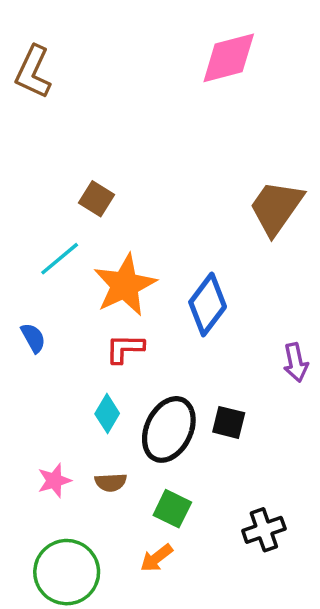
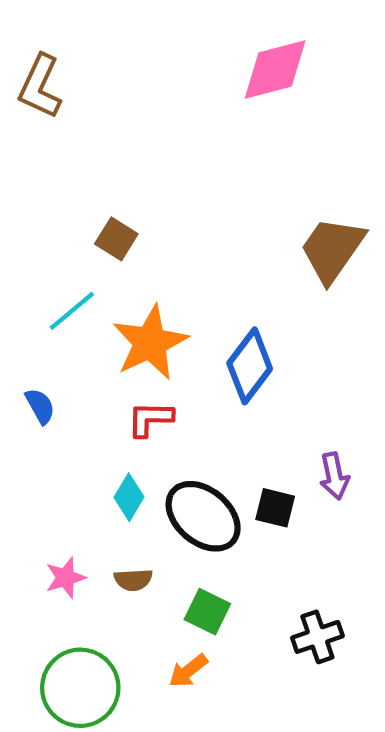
purple arrow: (296, 363) -> (334, 476), moved
black ellipse: (169, 429) -> (203, 516), turned -76

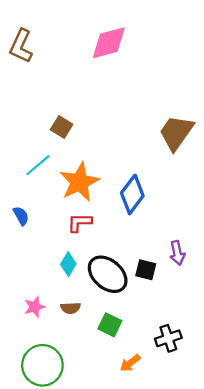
pink diamond: (275, 69) -> (109, 43), moved
orange arrow: (188, 671) -> (130, 363), moved

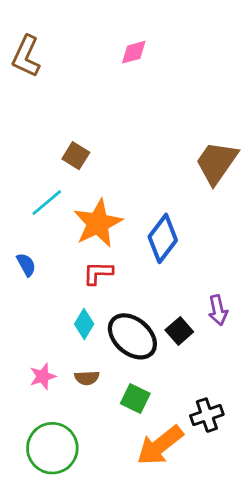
pink diamond: (109, 43) -> (134, 52), size x0.6
black square: (146, 270) -> (179, 331), turned 35
orange arrow: (130, 363) -> (160, 445), size x1.8

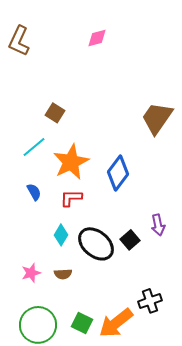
blue semicircle: (26, 265) -> (34, 192), moved
green square: (135, 399) -> (82, 323), moved

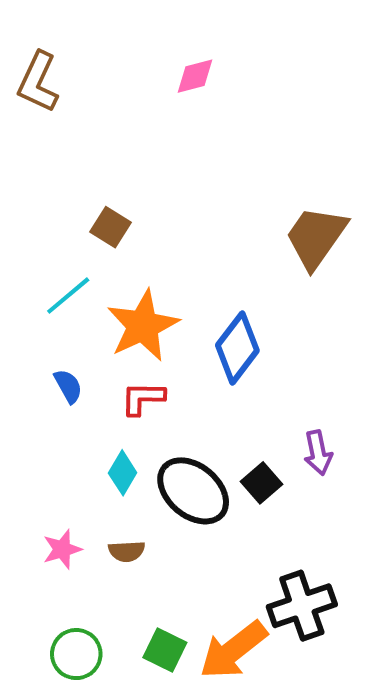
black cross: (150, 301) -> (302, 606), size x1.4
green circle: (38, 325) -> (76, 654), size x0.7

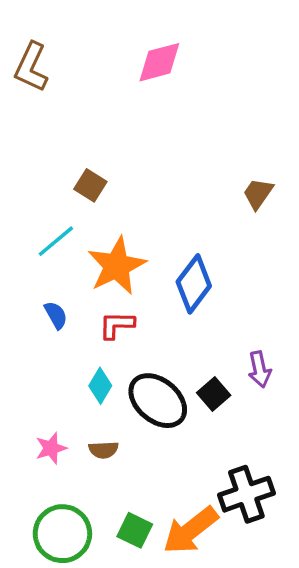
pink diamond: (195, 76) -> (159, 62), size x1.4
brown trapezoid: (316, 237) -> (258, 194), size x0.6
green circle: (76, 654) -> (62, 534), size x1.4

